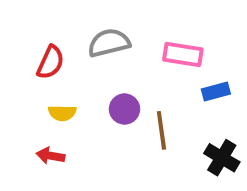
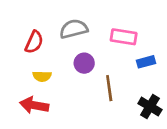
purple circle: (124, 109) -> (84, 63), moved
red arrow: (51, 156) -> (34, 105), size x1.5

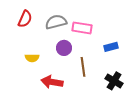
pink rectangle: (124, 37) -> (82, 28), moved
red semicircle: (34, 42) -> (25, 19), moved
red arrow: (34, 105) -> (52, 82), moved

